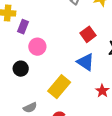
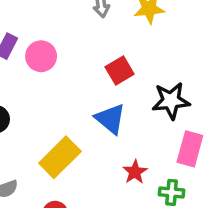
pink circle: (37, 47) -> (41, 56), moved

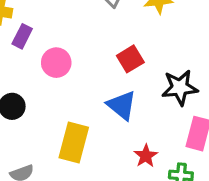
pink circle: (41, 56) -> (56, 63), moved
yellow rectangle: (60, 157) -> (74, 142), turned -30

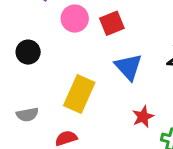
red square: (130, 59) -> (112, 23), moved

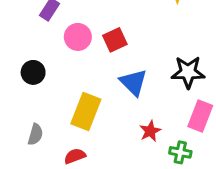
gray semicircle: (27, 115) -> (35, 134), turned -60

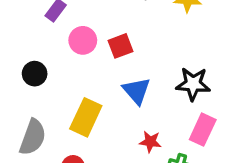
red star: (150, 131) -> (150, 142), turned 30
gray semicircle: (35, 134) -> (33, 137), size x1.6

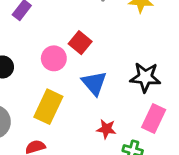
pink circle: (83, 40) -> (54, 58), moved
red square: (120, 46) -> (80, 43), turned -30

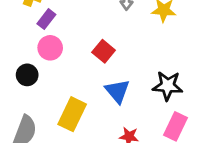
pink circle: (54, 58) -> (50, 48), moved

